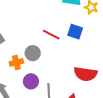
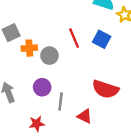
red line: (51, 35) -> (74, 38), turned 30
orange cross: (16, 62) -> (29, 48), moved

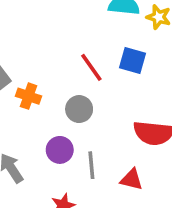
orange cross: (29, 48) -> (29, 96), turned 35
gray circle: (49, 56) -> (79, 109), moved

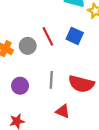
gray circle: (79, 109) -> (28, 46), moved
gray line: (91, 165) -> (51, 80), moved

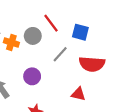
blue square: (75, 36) -> (80, 32), moved
gray line: (51, 80) -> (60, 54), moved, turned 49

